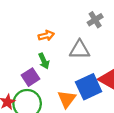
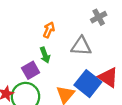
orange arrow: (46, 36) -> (49, 30), turned -56
blue square: (89, 87) -> (88, 84), turned -30

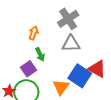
gray cross: (99, 17) -> (68, 19), moved, size x1.5
orange arrow: (49, 30) -> (34, 33), moved

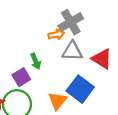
orange arrow: (34, 33) -> (56, 35), moved, turned 56
red triangle: (97, 69) -> (102, 59), moved

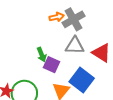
orange arrow: (56, 35) -> (57, 17), moved
purple square: (21, 77) -> (51, 65), moved, turned -35

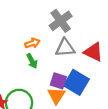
orange arrow: (57, 17) -> (32, 43), moved
purple square: (51, 65) -> (58, 81), moved

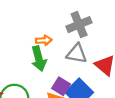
green arrow: (32, 61) -> (39, 59), size x1.5

